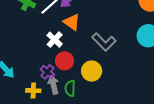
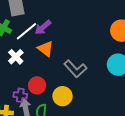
white cross: (55, 40) -> (16, 57), moved
purple cross: (47, 72) -> (20, 95), turned -32

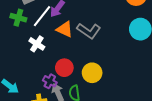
gray L-shape: (75, 69) -> (89, 31), moved
purple cross: (20, 95) -> (50, 81), turned 32

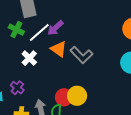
red circle: (64, 68) -> (64, 97), moved
purple cross: (50, 81) -> (17, 88), moved

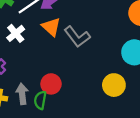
yellow circle: (77, 96) -> (114, 85), moved

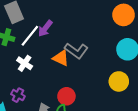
orange triangle: (51, 27) -> (61, 58), moved

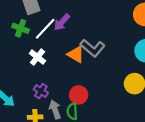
purple cross: (18, 95) -> (41, 91), moved

